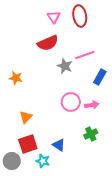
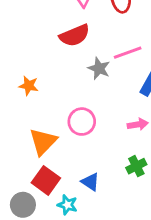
pink circle: (71, 102) -> (82, 122), moved
orange triangle: (26, 117) -> (43, 142), size x1.5
red square: (28, 144) -> (46, 180), turned -36

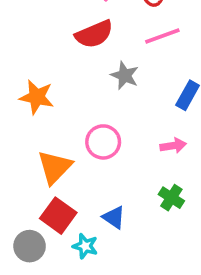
pink line: (128, 53) -> (162, 36), moved
orange star: (29, 86) -> (37, 97), size x1.4
green cross: (136, 166) -> (171, 198), turned -30

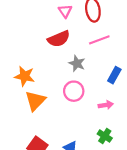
pink circle: (103, 142) -> (74, 91), moved
orange triangle: (55, 167) -> (35, 101), moved

